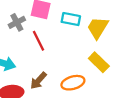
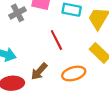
red line: (38, 41) -> (56, 40), moved

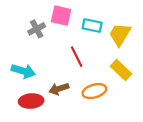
brown arrow: (39, 71) -> (59, 89), turned 30

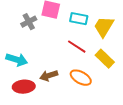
red line: (77, 57) -> (77, 47), moved, turned -30
orange ellipse: (94, 91) -> (81, 78), turned 45

